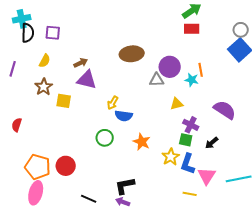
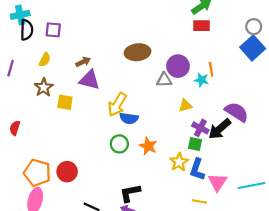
yellow arrow: (113, 103) -> (117, 104), size x1.6
green circle: (105, 138) -> (119, 144), moved
black arrow: (212, 143) -> (220, 129), moved, size x1.6

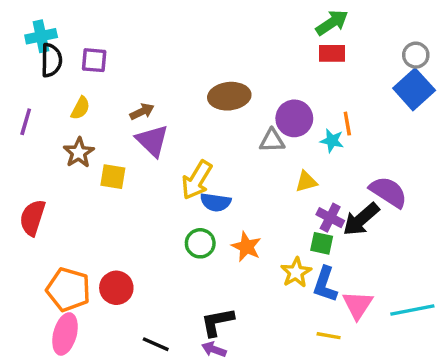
purple triangle: (89, 80) -> (152, 141), turned 30
red semicircle: (15, 128) -> (33, 218), size x1.5

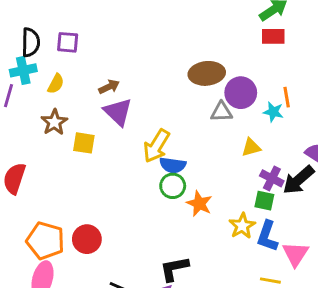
cyan cross: (41, 36) -> (23, 70), moved
brown ellipse: (229, 96) -> (207, 73), moved
green circle: (200, 243) -> (173, 186), moved

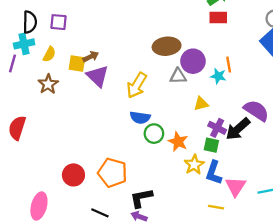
yellow square: (84, 143) -> (77, 63), moved
yellow arrow: (156, 146) -> (137, 85), moved
green circle: (173, 186) -> (154, 134), moved
orange star: (199, 204) -> (178, 142), moved
orange pentagon: (45, 241) -> (113, 173), moved

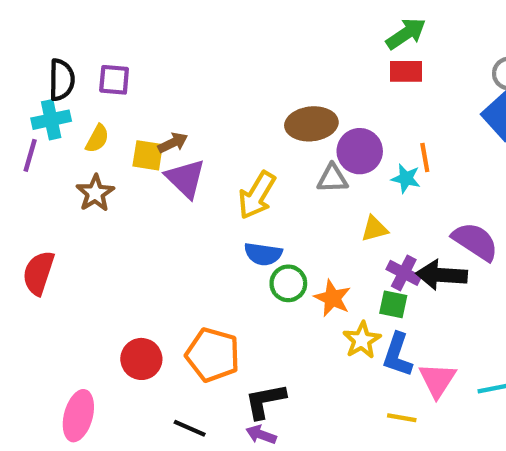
black arrow: (238, 129) -> (442, 275), turned 45

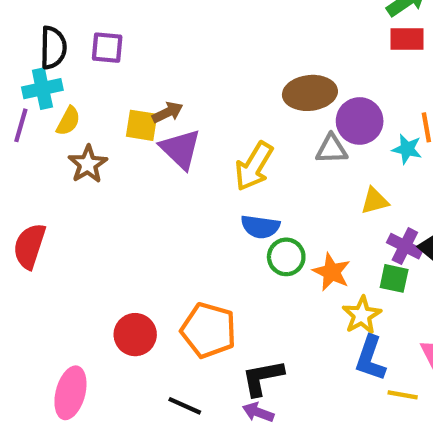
yellow semicircle: (97, 139) -> (68, 121), moved
blue L-shape: (397, 355) -> (370, 358), moved

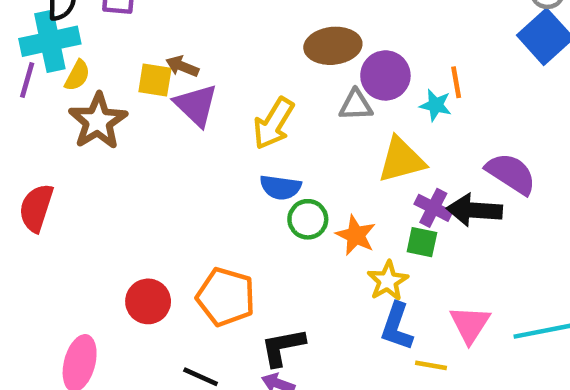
cyan cross: (42, 89) -> (50, 41), size x1.4
brown arrow: (168, 112) -> (182, 66), turned -132
brown star: (88, 164) -> (98, 121), size x1.4
yellow triangle: (375, 201) -> (401, 160), size x1.6

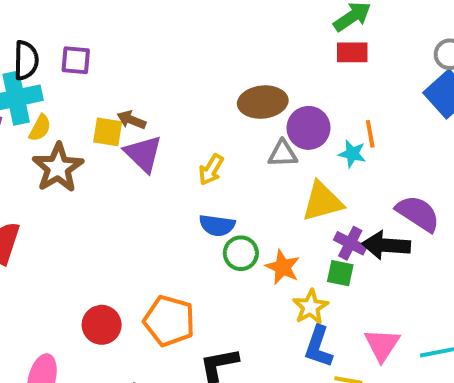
yellow arrow: (274, 123) -> (211, 170), size x0.7

